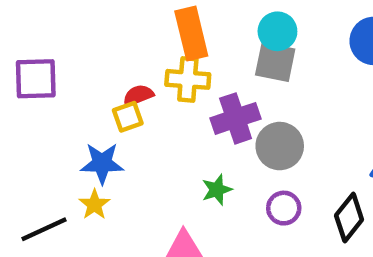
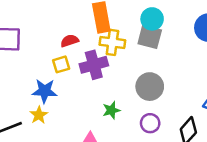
yellow cross: (188, 79) -> (112, 42), moved
red semicircle: (138, 95) -> (70, 41), moved
purple cross: (236, 118) -> (94, 65), moved

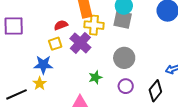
purple cross: (94, 65) -> (80, 43), turned -30

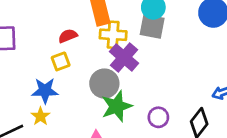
purple cross: (80, 43) -> (124, 57), moved
gray circle: (124, 58) -> (104, 84), moved
green star: (95, 77) -> (117, 106), size x1.6

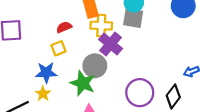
green star: (117, 106) -> (83, 83), moved, turned -30
purple circle: (158, 117) -> (140, 93), size x1.6

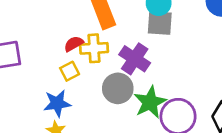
yellow cross: (101, 26) -> (94, 48), moved
green star: (83, 83) -> (150, 102), moved, turned 30

